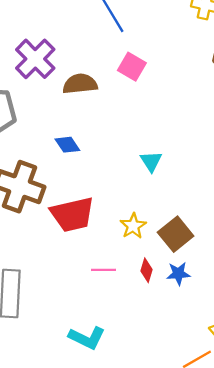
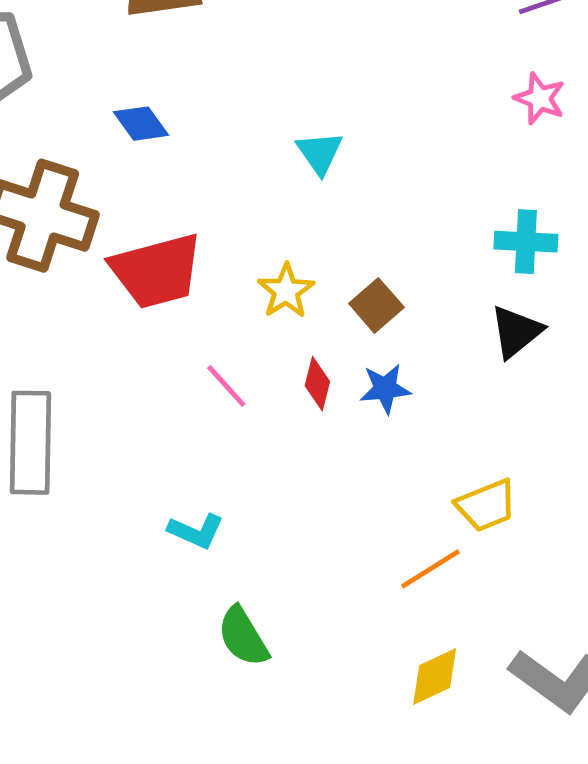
brown square: (176, 234) -> (376, 305), size x0.7
pink line: (104, 270) -> (226, 386), turned 50
cyan L-shape: (87, 338) -> (196, 531), size x0.7

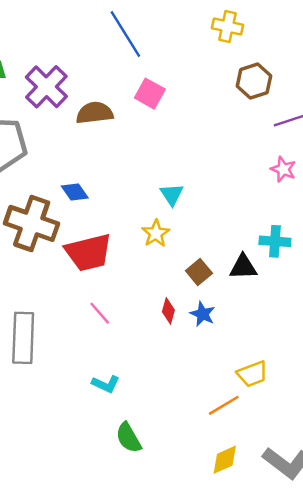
blue diamond: (141, 124) -> (75, 192), moved
yellow star: (286, 291) -> (156, 233), moved
black triangle: (516, 332) -> (243, 267), moved, turned 36
pink line: (226, 386) -> (100, 313), moved
blue star: (385, 389) -> (203, 314), turned 30

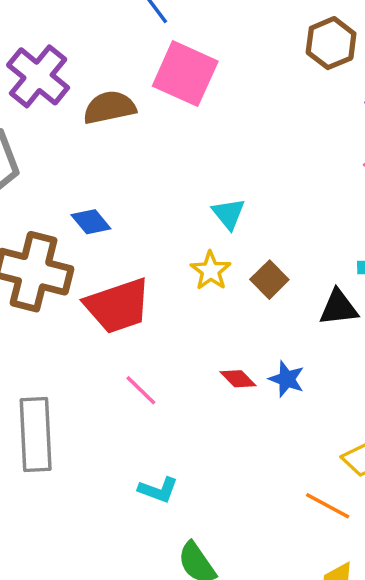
pink square: (150, 94) -> (185, 74), size x1.5
brown square: (199, 272) -> (269, 280), moved
red diamond: (168, 311) -> (238, 379), turned -55
orange line: (224, 405) -> (328, 506), turned 64

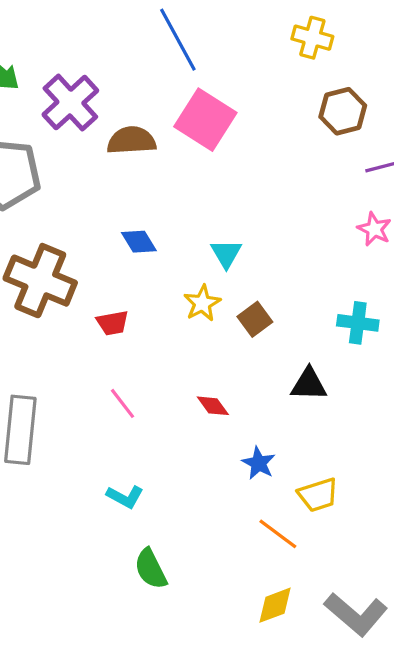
blue diamond: (91, 222) -> (139, 242), moved
red trapezoid: (118, 306) -> (113, 323), size x0.5
black triangle: (339, 308) -> (309, 384), moved
blue star: (287, 379) -> (259, 463), moved

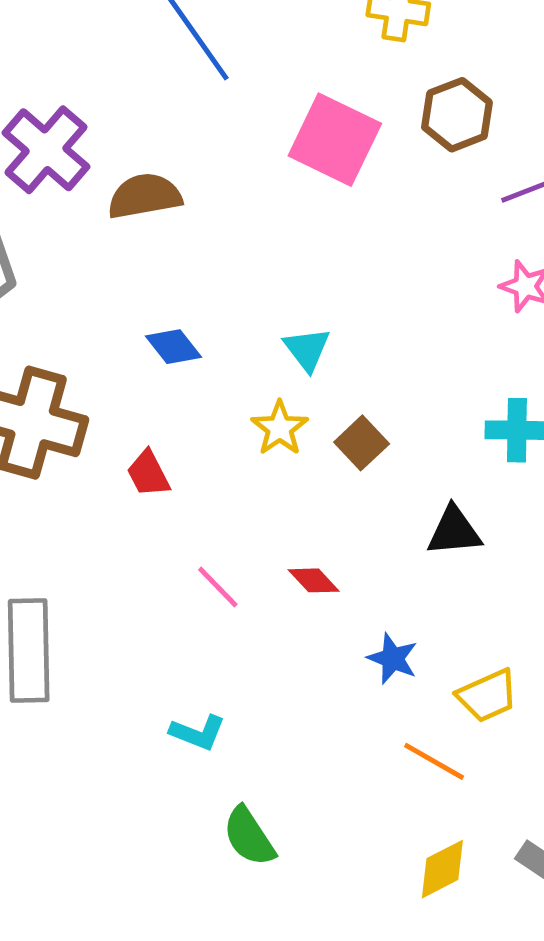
pink square: (205, 120) -> (335, 140), moved
red trapezoid: (113, 323) -> (148, 474), turned 80
pink line: (123, 403) -> (218, 587), moved

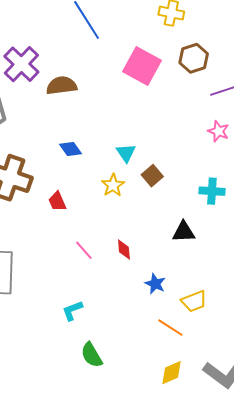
brown square: (362, 443) -> (152, 176), moved
red diamond: (314, 580) -> (124, 249), turned 35
cyan L-shape: (198, 733) -> (72, 311), turned 135

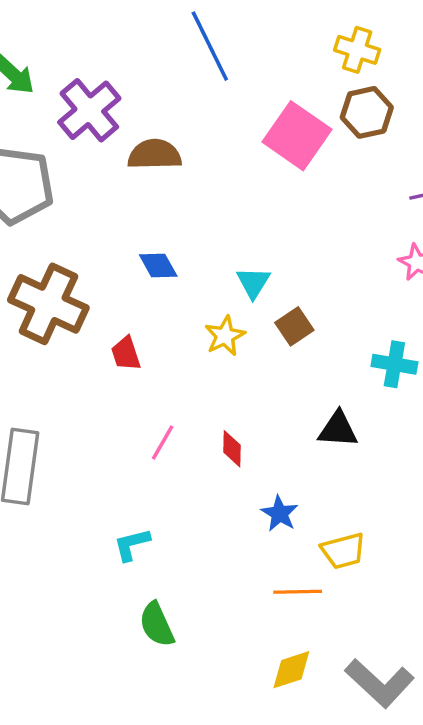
brown hexagon: (194, 58) -> (367, 112), moved
pink line: (84, 250) -> (163, 442), turned 65
orange line: (170, 328) -> (298, 592), turned -40

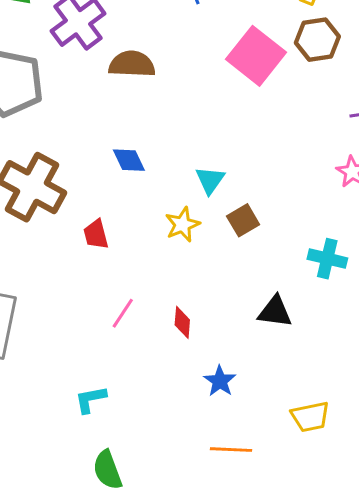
yellow trapezoid: (343, 551) -> (310, 417), moved

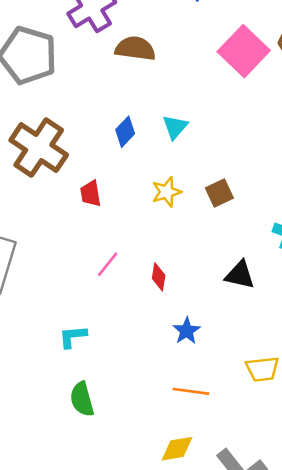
blue diamond: (129, 160) -> (125, 132), turned 64
cyan triangle: (210, 180) -> (175, 127), moved

